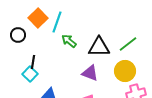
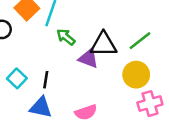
black line: (33, 62) -> (46, 80), moved
purple triangle: (90, 73) -> (88, 58), moved

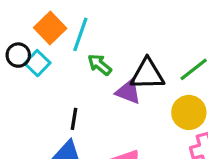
cyan square: (17, 78) -> (37, 63), moved

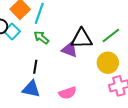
green arrow: (100, 65) -> (41, 38), moved

